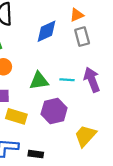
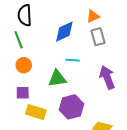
cyan line: (67, 80) -> (73, 60), moved

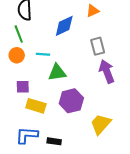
gray rectangle: (98, 37) -> (98, 46), moved
cyan line: (73, 60) -> (43, 54), moved
orange circle: (24, 65) -> (17, 55), moved

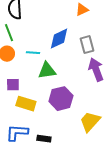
blue diamond: (64, 26) -> (59, 39), moved

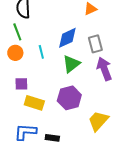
cyan line: (33, 53) -> (41, 52), turned 72
green triangle: (47, 71) -> (71, 64), moved, turned -30

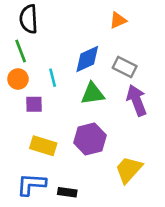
gray rectangle: (95, 44) -> (125, 67), turned -48
green triangle: (71, 64) -> (93, 94), turned 30
purple square: (21, 84) -> (34, 104), moved

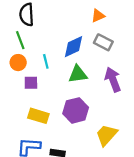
gray rectangle: (125, 67) -> (103, 42), moved

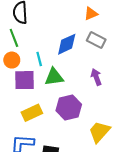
green triangle: (78, 74) -> (54, 77), moved
purple arrow: (113, 80) -> (96, 77), moved, size x0.7
purple square: (31, 83) -> (24, 80), size x1.5
yellow rectangle: (38, 116) -> (32, 113), turned -42

